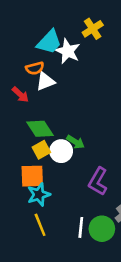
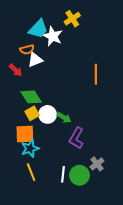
green arrow: (76, 142) -> (64, 118), moved

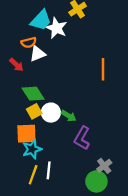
yellow line: (31, 172) -> (33, 175), turned 42
white line: (63, 174) -> (49, 170), moved
green circle: (79, 175) -> (96, 181), moved

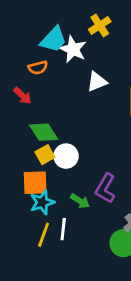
white triangle: (38, 54) -> (97, 82), moved
green arrow: (69, 116) -> (80, 201), moved

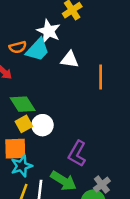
cyan trapezoid: (53, 39) -> (38, 50), moved
white triangle: (97, 82) -> (70, 60), turned 30
green arrow: (80, 201) -> (64, 181), moved, size x1.5

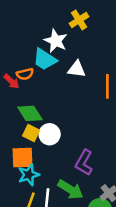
orange semicircle: (18, 47) -> (25, 74), moved
cyan trapezoid: (38, 50) -> (45, 59), turned 80
yellow square: (24, 124) -> (31, 133), turned -35

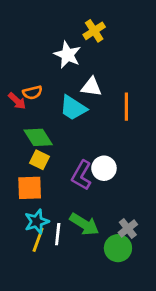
cyan trapezoid: (45, 59) -> (73, 108), moved
white circle: (50, 134) -> (104, 168), moved
purple L-shape: (84, 163) -> (82, 175), moved
cyan star: (29, 175) -> (37, 221), moved

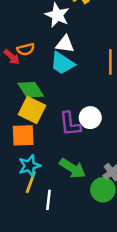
white triangle: (91, 87) -> (65, 44), moved
yellow square: (39, 160) -> (32, 110), size x1.5
purple L-shape: (82, 175) -> (70, 124), turned -36
white line: (58, 234) -> (48, 200), moved

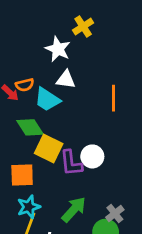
cyan trapezoid: (62, 63) -> (47, 99), moved
yellow square: (32, 110) -> (49, 149), moved
green arrow: (73, 168) -> (74, 209), turned -80

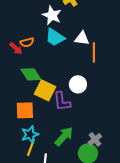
white triangle: (66, 80) -> (82, 38), moved
cyan trapezoid: (47, 99) -> (55, 37), moved
white circle: (92, 156) -> (78, 84), moved

